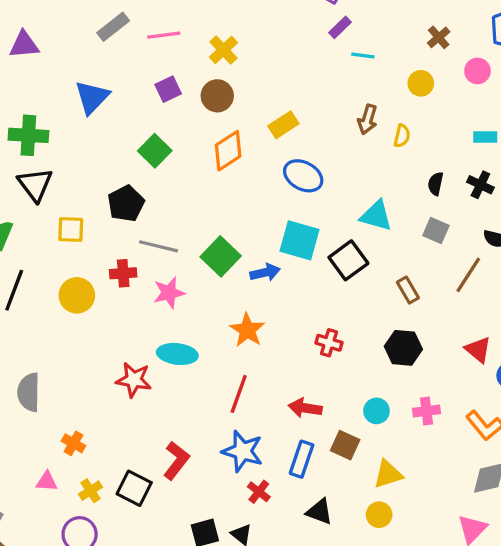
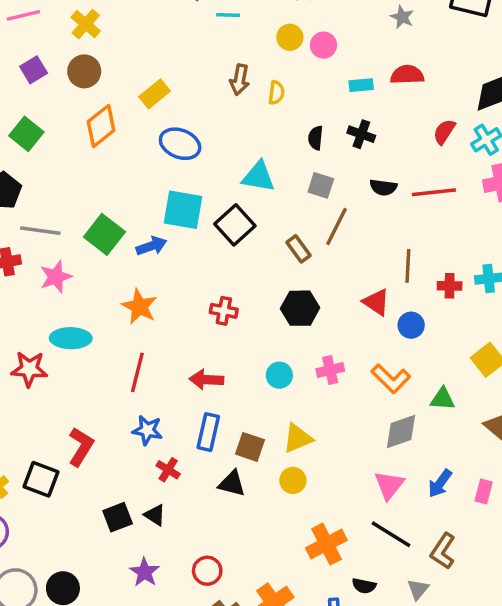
pink circle: (477, 71) -> (324, 45), moved
brown line: (468, 275) -> (336, 226), moved
brown square: (345, 445) -> (250, 447), moved
blue star: (243, 451) -> (147, 430), size x0.7

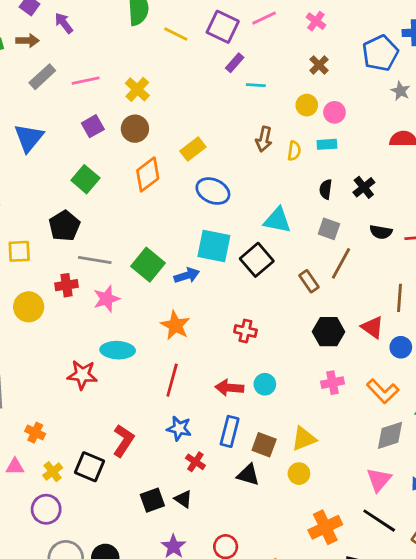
cyan rectangle: (361, 85) -> (327, 144), moved
black cross: (361, 134) -> (364, 187), turned 30
black hexagon: (300, 308) -> (328, 332), moved
cyan circle: (279, 375) -> (265, 384), moved

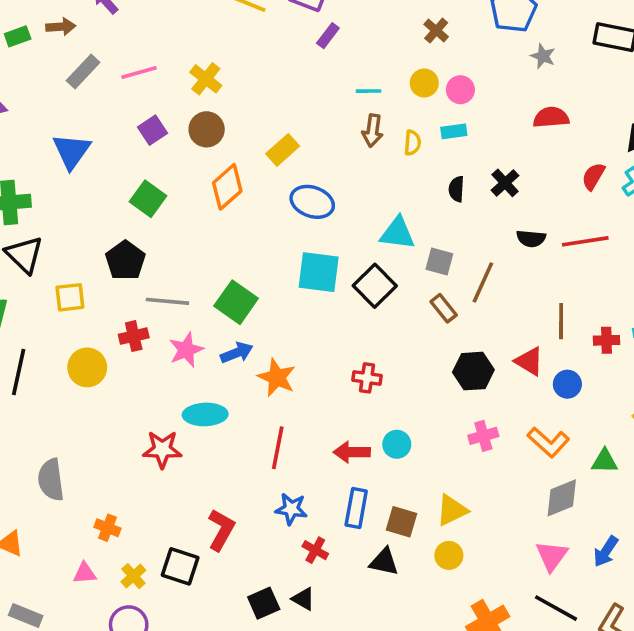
cyan line: (256, 85) -> (368, 91), moved
gray square: (329, 229) -> (439, 261), moved
blue arrow: (187, 275) -> (237, 353), moved

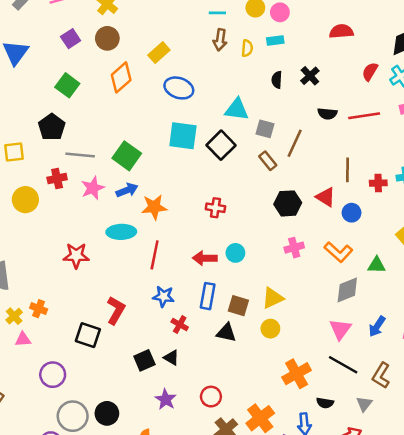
orange star: (277, 377) -> (154, 207), turned -30
cyan ellipse: (205, 414) -> (121, 232), moved
yellow cross: (133, 576) -> (14, 316), moved

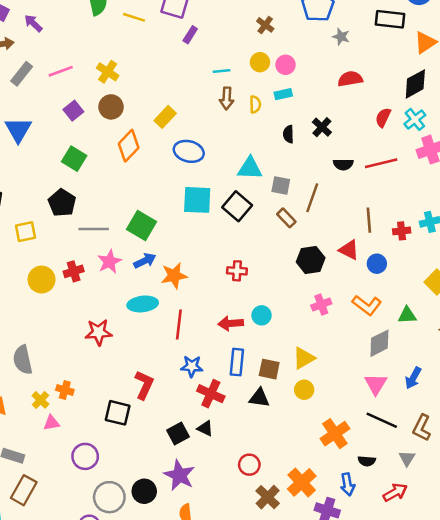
red cross: (57, 179) -> (74, 271), moved
red cross: (180, 325) -> (211, 394), size x1.5
purple star: (166, 399) -> (179, 475), moved, size x1.4

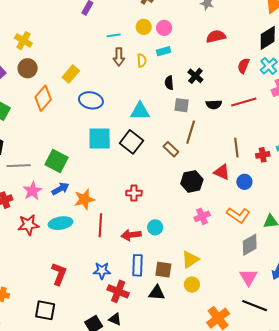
gray square: (281, 186) -> (182, 105), moved
red line: (179, 325) -> (100, 225), moved
red star: (99, 332) -> (28, 225), moved
red L-shape: (144, 385) -> (59, 274), moved

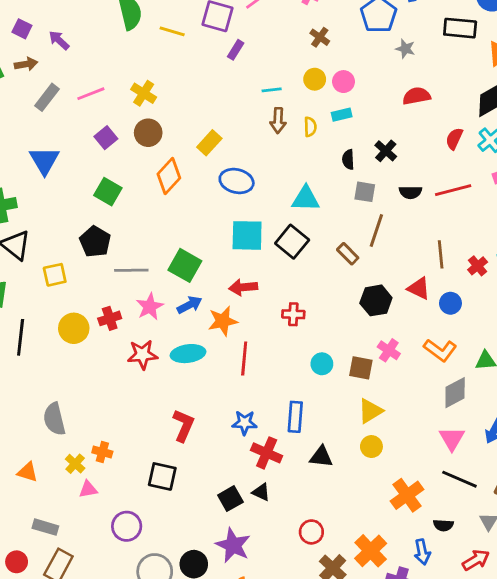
red cross: (263, 155) -> (478, 266), turned -32
pink cross: (202, 216) -> (389, 350), turned -35
red arrow: (131, 235) -> (243, 287), moved
brown square: (163, 270) -> (361, 368), moved

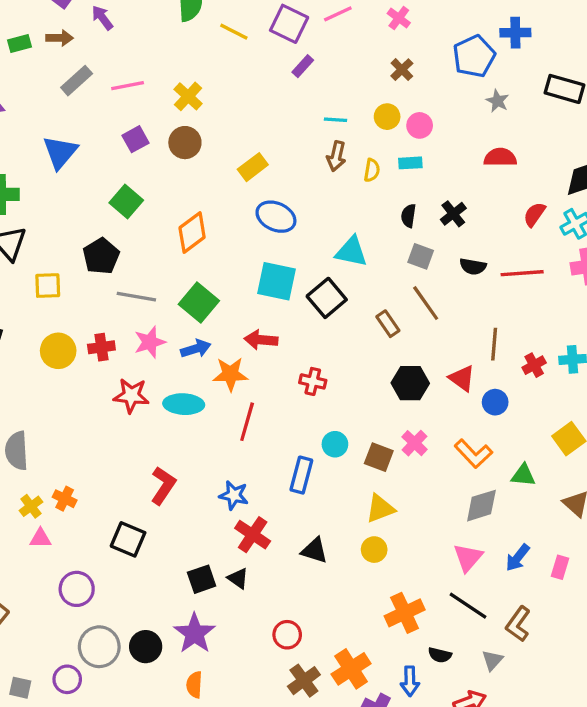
orange diamond: (169, 176) -> (192, 232), moved
brown line: (376, 230) -> (426, 303), turned -64
blue rectangle: (295, 417) -> (301, 475), moved

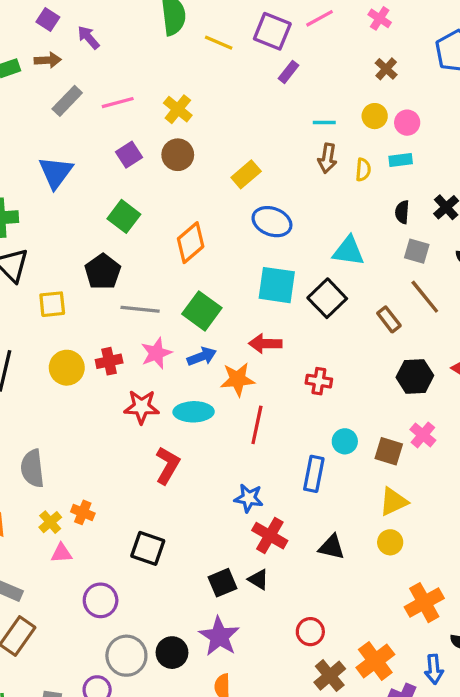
red L-shape: (163, 486) -> (167, 465), moved

